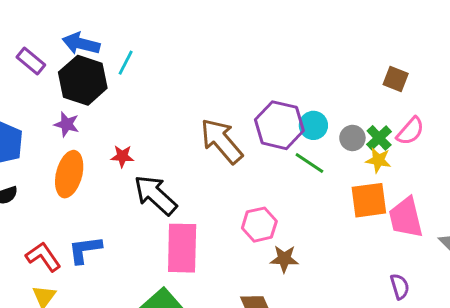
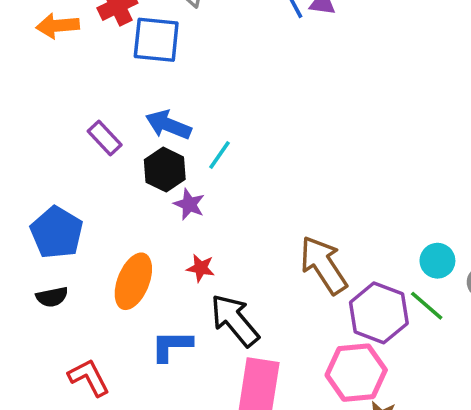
black hexagon: (83, 80) -> (165, 170), size x0.7
purple star: (67, 124) -> (189, 204), moved
purple hexagon: (279, 125) -> (379, 313), moved
pink hexagon: (259, 225) -> (356, 373), size x1.4
blue L-shape: (85, 250) -> (171, 346), moved

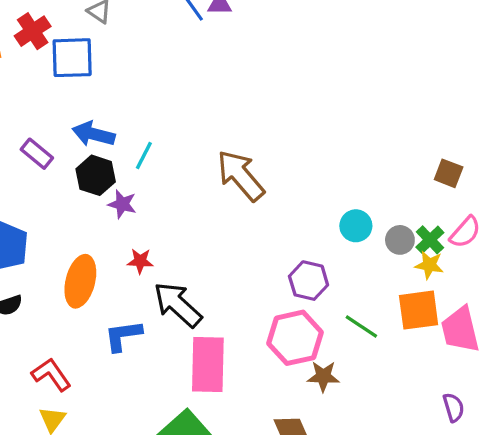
brown arrow: (324, 265) -> (241, 176), moved
green line: (427, 306) -> (361, 327), moved
purple hexagon: (379, 313) -> (309, 281), size x0.7

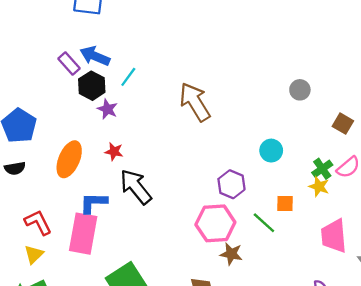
purple rectangle: (37, 154) -> (69, 64), moved
gray circle: (400, 240) -> (300, 90), moved
orange square: (419, 310) -> (285, 204), moved, size x0.6
pink rectangle: (208, 364) -> (83, 234), moved

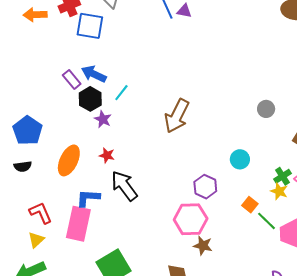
brown arrow: (195, 102) -> (177, 116), turned -124
orange square: (285, 204) -> (250, 205), turned 35
green line: (264, 223) -> (267, 221), moved

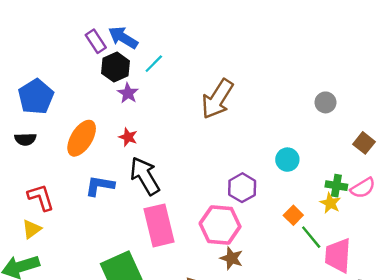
green cross: (283, 176) -> (336, 186), turned 36
pink rectangle: (78, 224) -> (159, 225), moved, turned -32

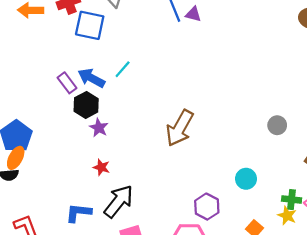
cyan line: (154, 64) -> (123, 69), moved
orange ellipse: (82, 138) -> (16, 158), moved, size x0.7
black arrow: (145, 176) -> (119, 201), turned 72

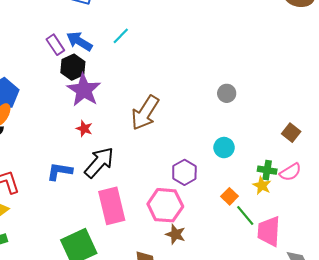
cyan line: (123, 69) -> (121, 36), moved
gray circle: (277, 125) -> (227, 93), moved
purple star: (99, 128) -> (84, 90), size x1.8
brown arrow: (180, 128) -> (145, 113), moved

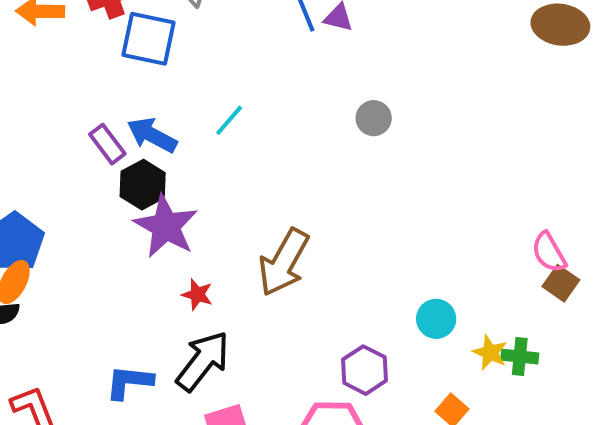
gray circle: (227, 93) -> (374, 118), moved
red star: (84, 129) -> (197, 295), moved
pink semicircle: (290, 172) -> (549, 252), moved, turned 95
yellow star: (262, 186) -> (490, 353), moved

